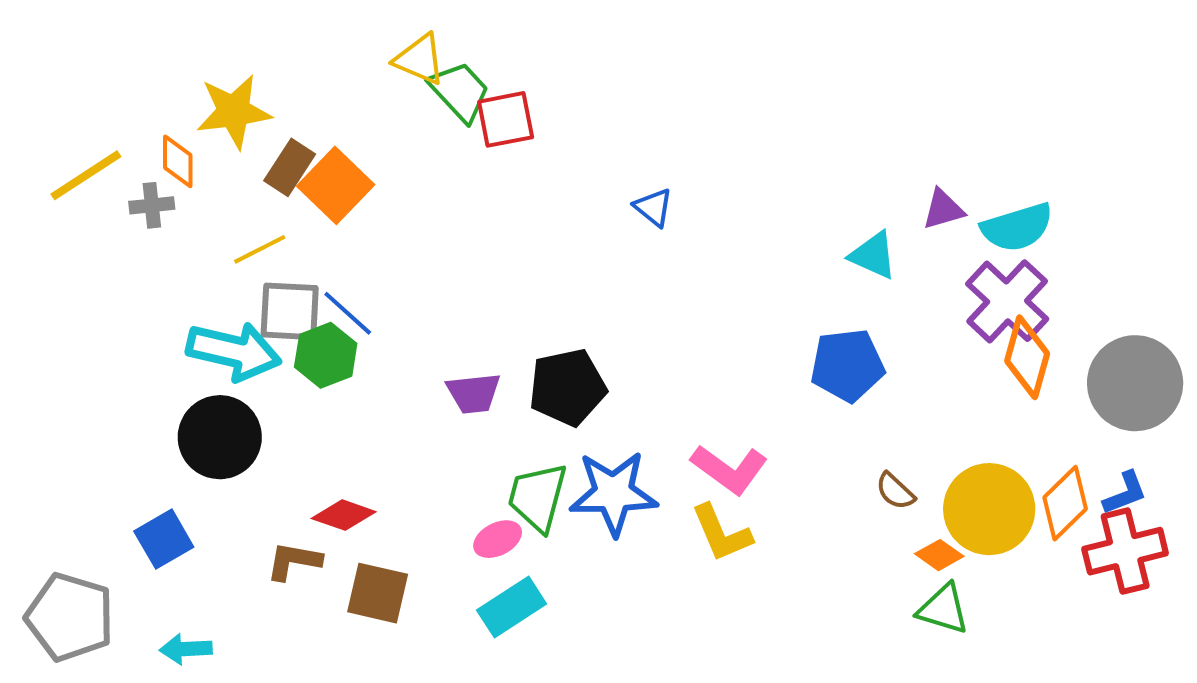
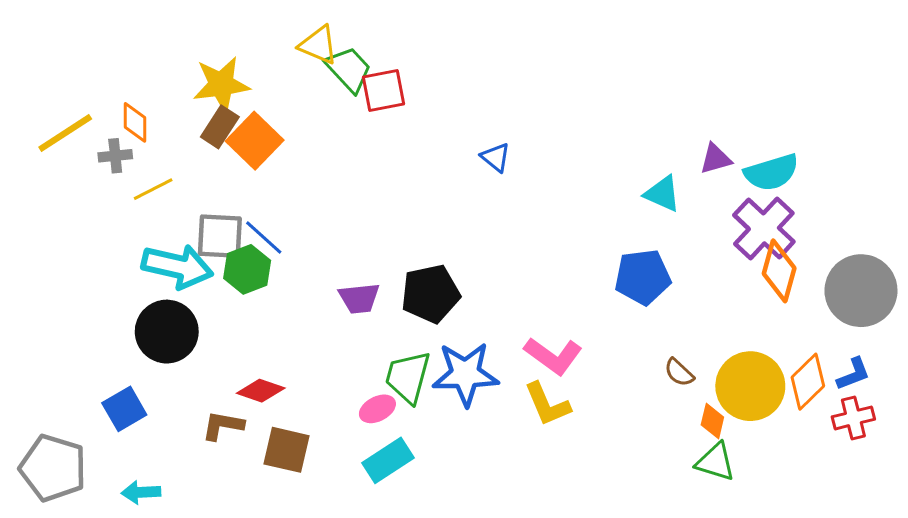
yellow star: (234, 111) -> (221, 84), moved
yellow line: (260, 249) -> (153, 189), moved
red cross: (1125, 551) -> (853, 418), size x0.7
orange diamond: (939, 555) -> (712, 421), turned 68

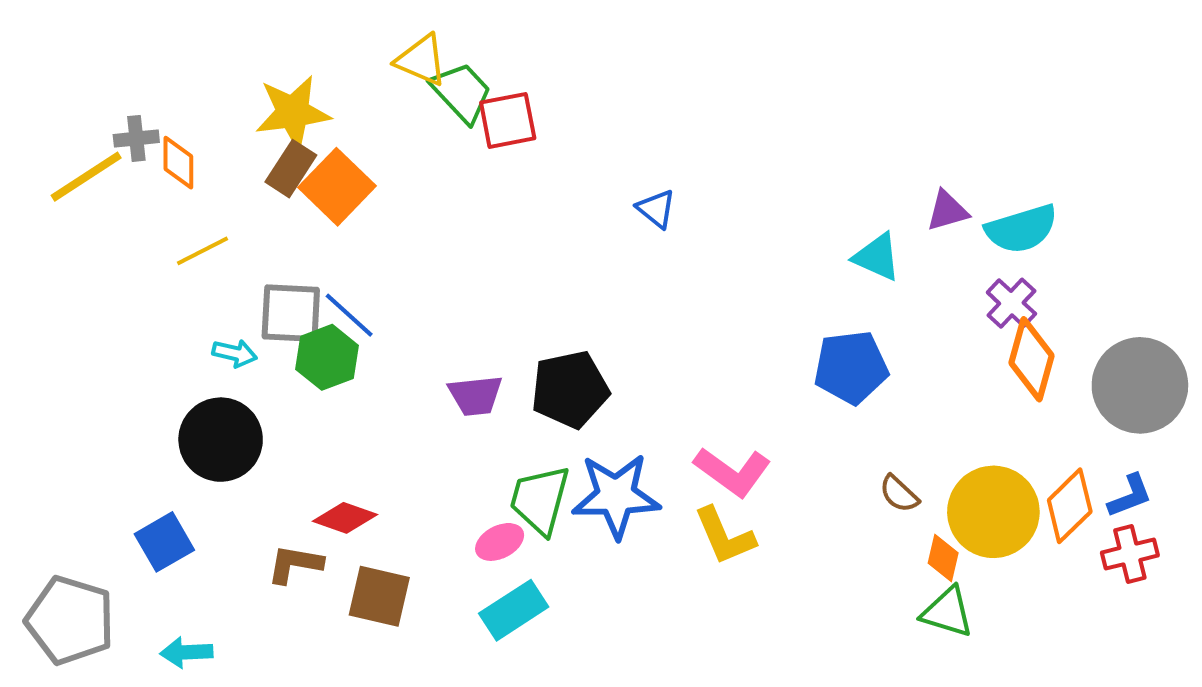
gray cross: (115, 156) -> (136, 138), moved
purple cross: (764, 228) -> (1011, 303), size x0.6
cyan arrow: (177, 266) -> (235, 353), size x0.5

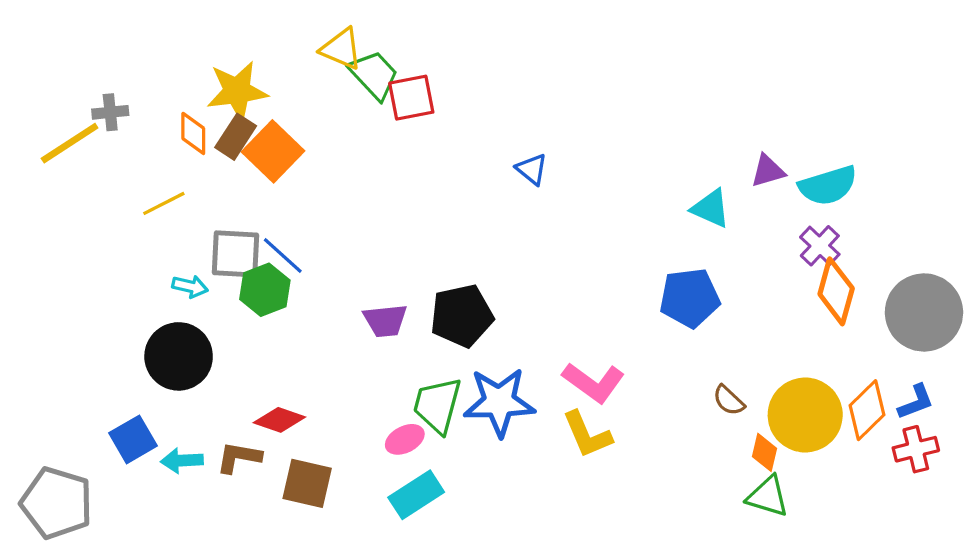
orange diamond: (178, 163) -> (193, 133), moved
cyan arrow: (186, 652) -> (182, 461), moved

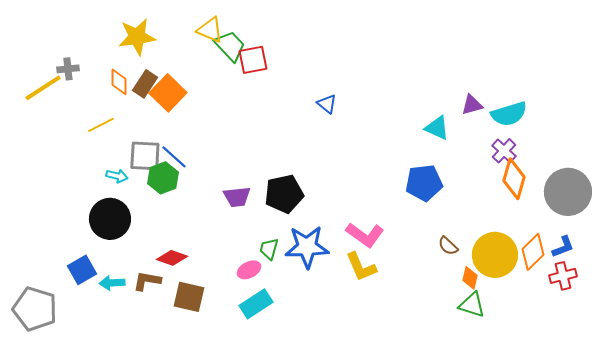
yellow star: (237, 91) -> (137, 37), moved
green trapezoid: (437, 405) -> (269, 249), size x0.6

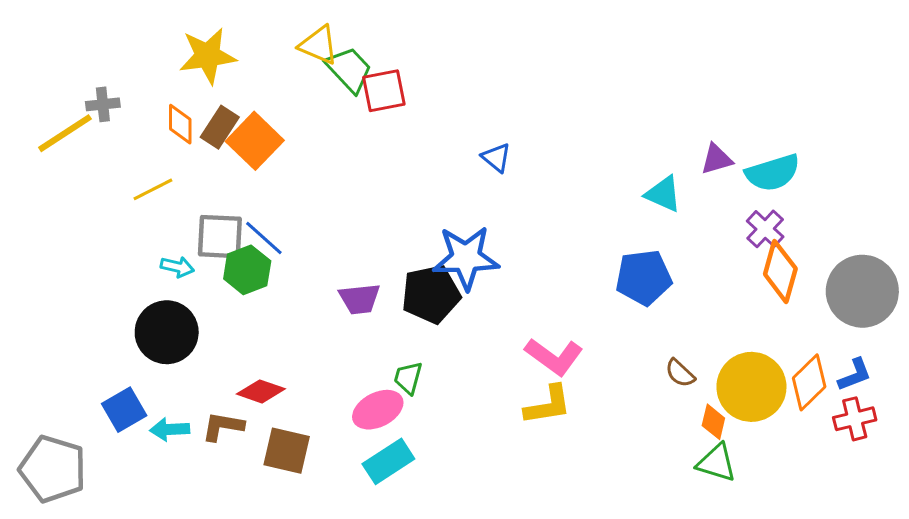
blue star: (307, 247) -> (466, 258), moved
yellow L-shape: (361, 267) -> (548, 405), turned -76
pink ellipse: (249, 270) -> (378, 410), size x1.4

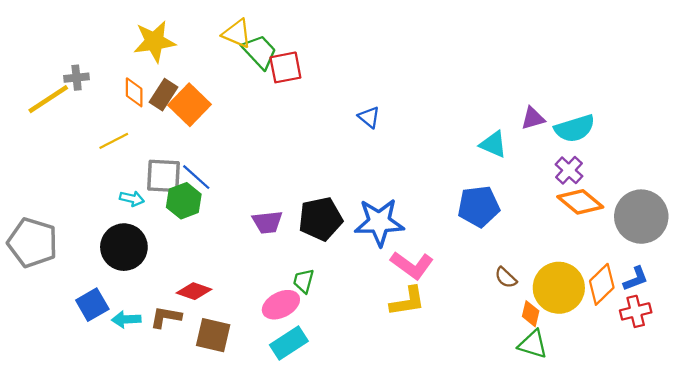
blue star: (466, 258) -> (379, 222), moved
orange diamond: (780, 271) -> (580, 202), turned -66
gray pentagon: (53, 469) -> (32, 243), moved

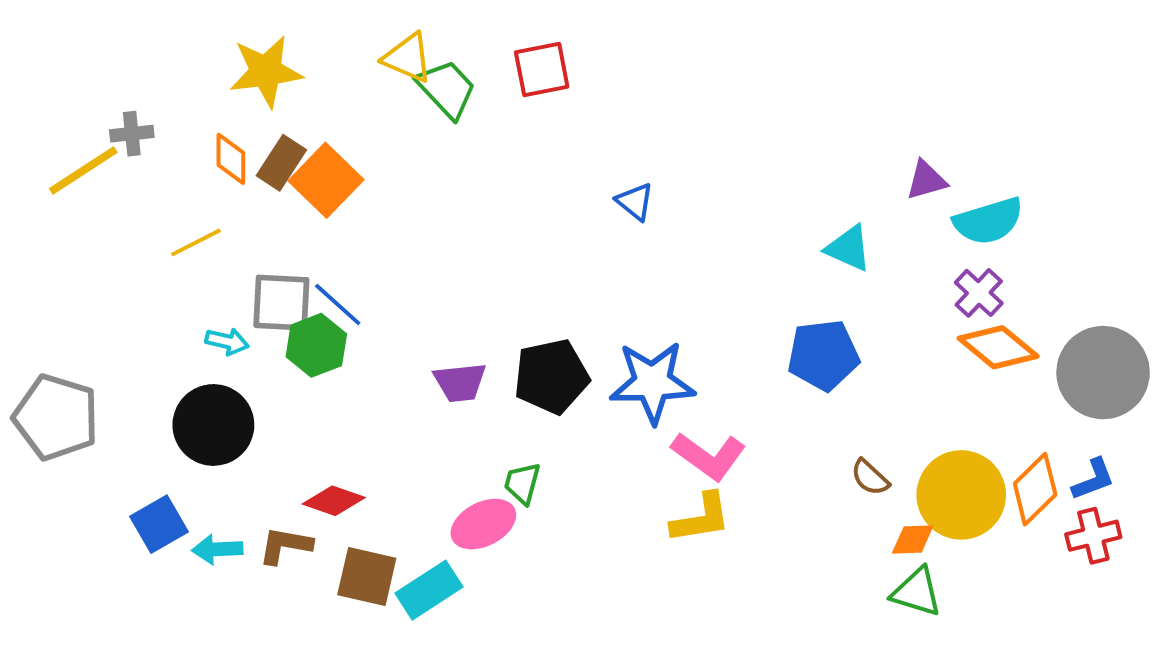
red square: (285, 67) -> (542, 70), moved
purple triangle: (533, 118) -> (926, 180), moved
orange diamond: (531, 314) -> (913, 540), turned 75
cyan rectangle: (289, 343) -> (429, 590), moved

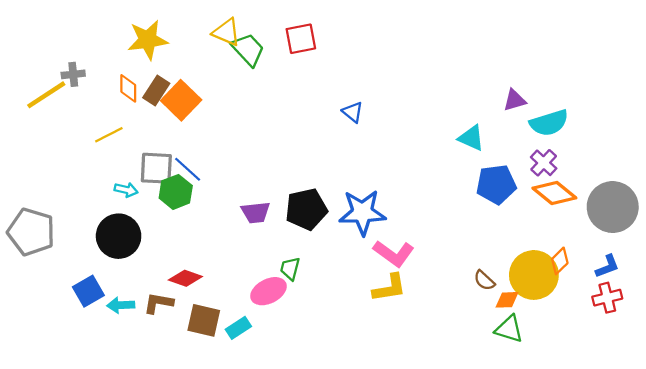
blue pentagon: (823, 355) -> (496, 184), moved
brown semicircle: (870, 477) -> (484, 280), moved
orange diamond: (1035, 489) -> (560, 261), moved, size x0.7
cyan rectangle: (429, 590) -> (238, 328), size x0.7

